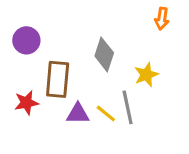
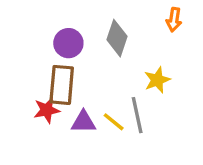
purple circle: (26, 40) -> (68, 43), moved
gray diamond: (104, 54) -> (117, 38), moved
red star: (26, 103) -> (47, 110), moved

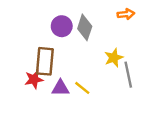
orange arrow: (174, 20) -> (126, 14), turned -105
purple circle: (68, 43) -> (62, 26), moved
gray line: (137, 115) -> (128, 75), moved

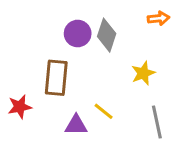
gray line: (128, 75) -> (157, 122), moved
red star: (34, 79) -> (20, 107), moved
purple triangle: (60, 88) -> (76, 125), moved

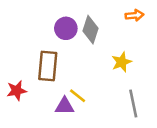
yellow line: (104, 111) -> (78, 96), moved

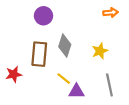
purple circle: (66, 28) -> (43, 16), moved
gray diamond: (90, 30) -> (65, 46), moved
purple triangle: (65, 106) -> (76, 91), moved

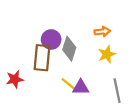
orange arrow: (111, 13) -> (102, 32), moved
purple circle: (43, 16) -> (51, 39), moved
purple triangle: (76, 91) -> (81, 87), moved

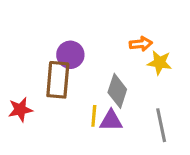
gray diamond: (69, 49) -> (117, 91), moved
yellow star: (107, 54) -> (160, 63), moved, turned 30
yellow line: (68, 84) -> (94, 116), turned 56

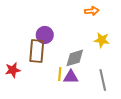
orange arrow: (141, 44) -> (92, 11), moved
gray diamond: (117, 91) -> (75, 58), turned 55

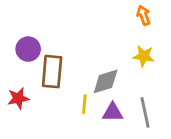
orange arrow: (92, 11) -> (144, 15), moved, turned -104
purple circle: (45, 35) -> (28, 49), moved
purple triangle: (71, 77) -> (113, 112), moved

